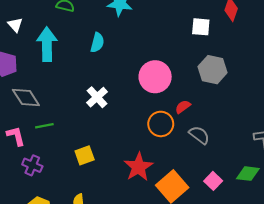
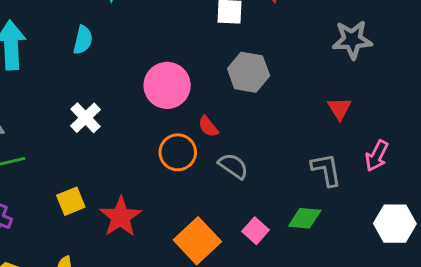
red semicircle: (183, 107) -> (208, 127), turned -91
red star: (138, 167) -> (121, 217), moved

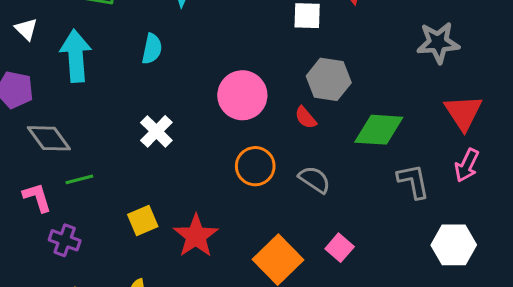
red triangle: (339, 108) -> (463, 112), moved, size x1.5
red semicircle: (208, 127) -> (306, 118), moved
green diamond: (305, 218) -> (379, 130), moved, size x1.4
white hexagon: (395, 224) -> (454, 245), moved

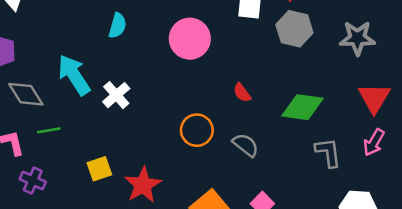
cyan arrow: (76, 56) -> (74, 75), moved, turned -33
gray hexagon: (329, 79) -> (294, 29), moved
pink circle: (242, 95) -> (190, 39), moved

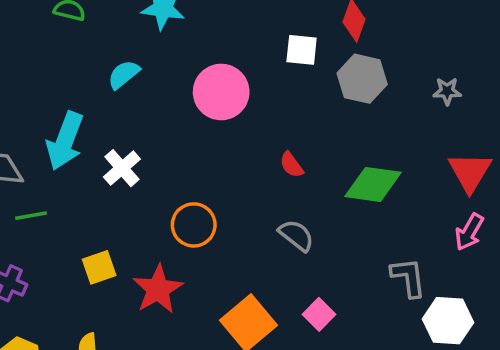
cyan semicircle: (118, 26) -> (124, 74), turned -145
gray star: (357, 38) -> (447, 91), size x0.6
cyan arrow: (74, 75) -> (65, 141), turned -126
orange circle: (197, 130) -> (194, 225), moved
gray L-shape: (328, 153) -> (408, 277), moved

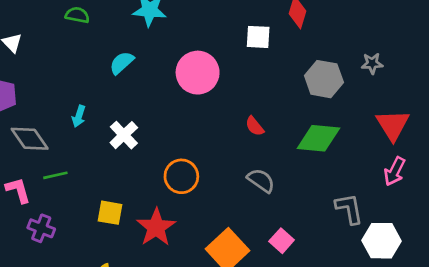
gray hexagon: (362, 79) -> (324, 79), moved
cyan arrow: (65, 141) -> (79, 116), size x0.5
yellow square: (99, 267) -> (110, 213), turned 32

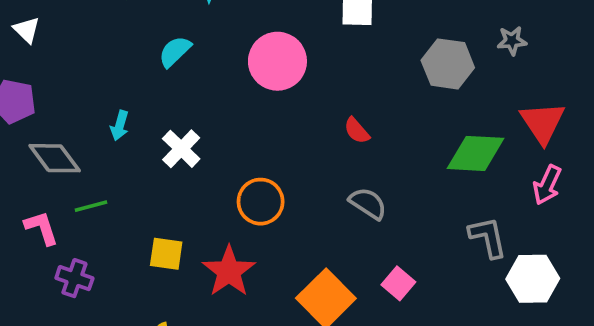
green diamond: (318, 138) -> (476, 153), moved

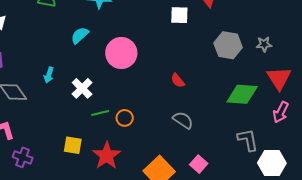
gray star: (512, 41) -> (264, 44), moved
pink circle: (277, 61) -> (121, 53), moved
orange circle: (261, 202) -> (125, 118), size x0.7
green line: (91, 206) -> (100, 113), moved

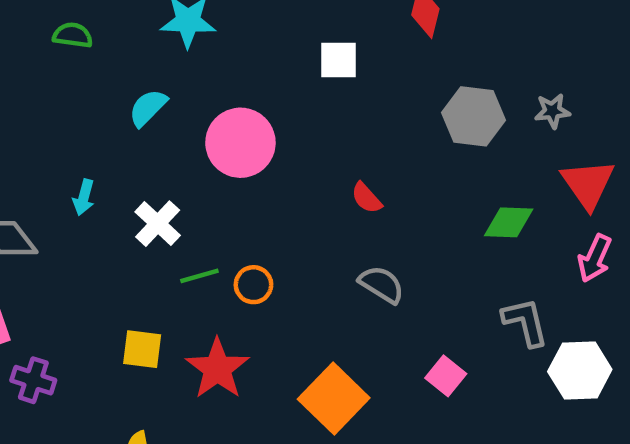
white square: (179, 15) -> (339, 60), moved
green diamond: (242, 94) -> (509, 222), size x0.7
pink square: (199, 164) -> (446, 376), moved

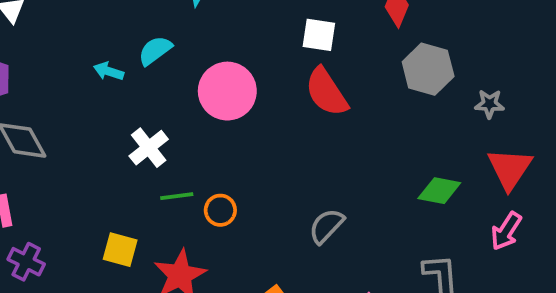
gray hexagon: (474, 116) -> (428, 69), moved
cyan arrow: (84, 197) -> (109, 71), moved, turned 84
red semicircle: (367, 198) -> (326, 92), moved, size x1.8
gray semicircle: (382, 284) -> (326, 226), turned -87

